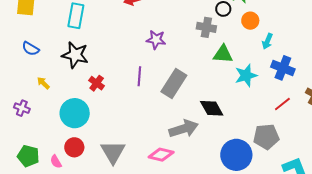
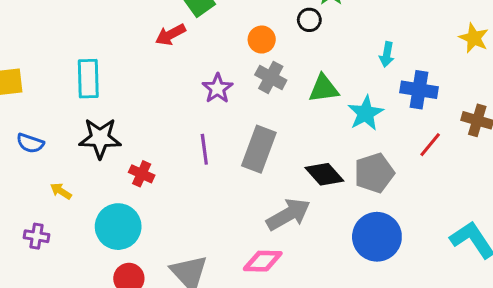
orange circle: (250, 21) -> (262, 40), moved
gray cross: (206, 27) -> (271, 77), moved, turned 30
purple star: (156, 40) -> (217, 88), turned -30
gray pentagon: (266, 137) -> (374, 173), moved

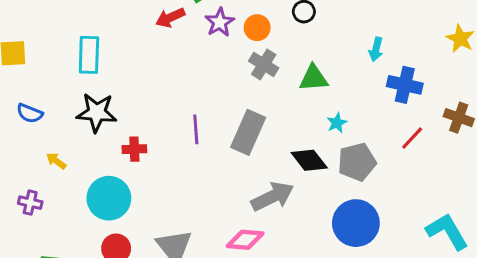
purple star: (217, 88) -> (220, 22), moved
cyan star: (366, 113) -> (337, 123), moved, size x0.6
red cross: (142, 174) -> (134, 149), turned -30

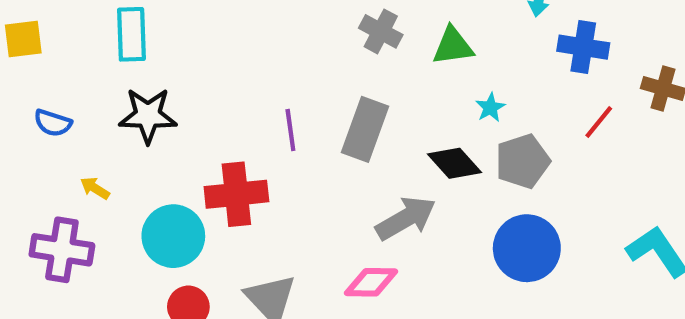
red cross: (134, 149) -> (236, 194), moved, size x1.8
purple cross: (30, 203) -> (62, 250), size x1.8

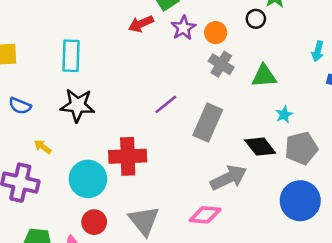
purple line: (290, 130) -> (166, 104), moved, turned 55

